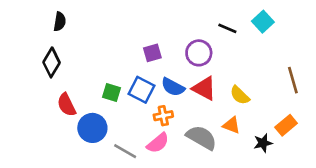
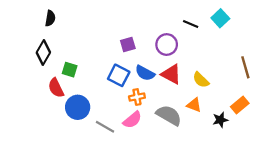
green square: (111, 92) -> (70, 70), moved

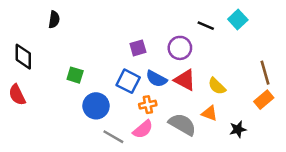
black diamond: (43, 53) -> (23, 57), moved, turned -30
red semicircle: (56, 88) -> (17, 95), moved
orange rectangle: (240, 105) -> (264, 100), moved
blue circle: (78, 107) -> (96, 106), moved

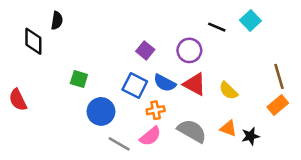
purple square: (138, 48) -> (145, 50), turned -35
black diamond: (23, 57) -> (33, 41), moved
orange triangle: (209, 113) -> (228, 128), moved

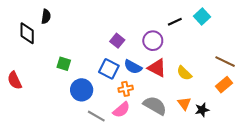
black line: (217, 27) -> (175, 22), turned -48
brown line: (279, 76) -> (225, 62), turned -48
orange triangle: (228, 128) -> (184, 103), turned 32

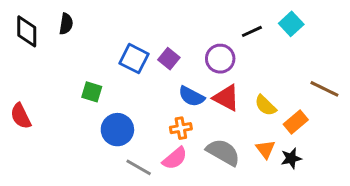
black diamond: (27, 33) -> (27, 31), moved
blue square: (109, 69) -> (134, 59), moved
orange rectangle: (224, 85) -> (296, 122), moved

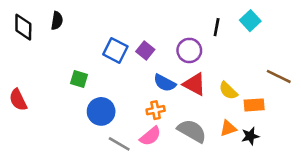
black line: (252, 31) -> (217, 27), turned -54
orange rectangle: (296, 122) -> (254, 105), turned 36
orange triangle: (266, 149) -> (228, 128), turned 48

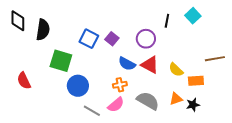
black semicircle: (57, 21) -> (43, 30), moved, size x1.5
brown line: (279, 76) -> (215, 59), turned -36
green square: (79, 79) -> (61, 61), size x1.6
red semicircle: (18, 100) -> (24, 81), moved

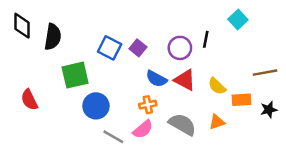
black line: (167, 21) -> (206, 39), moved
green square: (61, 61) -> (75, 75), turned -30
black star: (193, 105) -> (269, 110), moved

